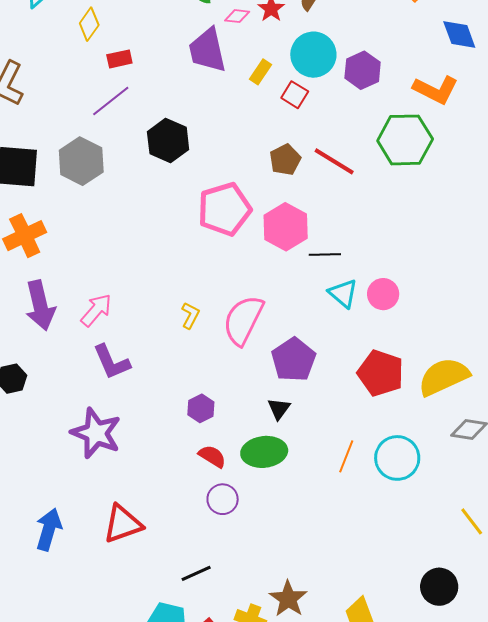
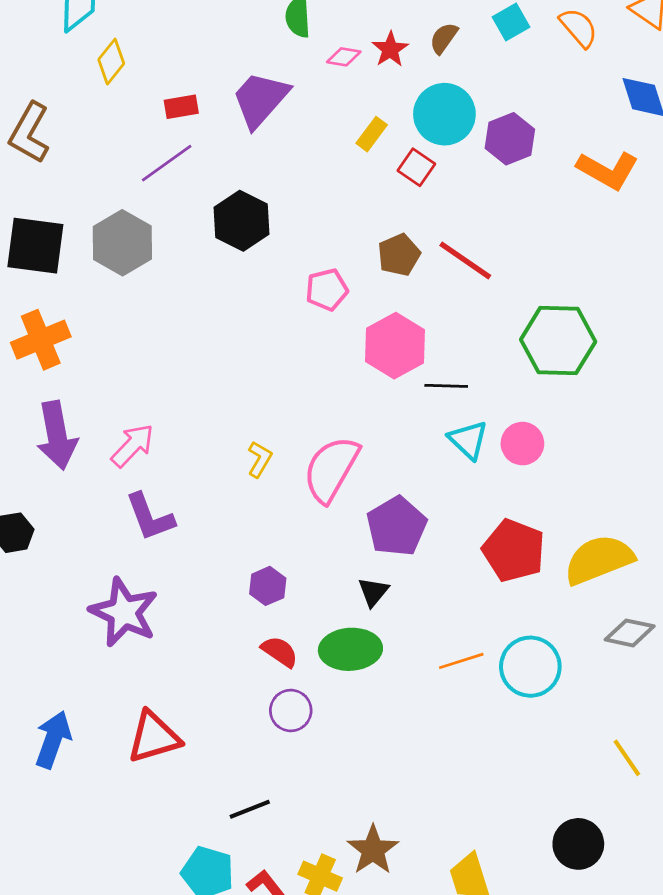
yellow diamond: (89, 24) -> (111, 62), moved
purple trapezoid: (207, 50) -> (260, 99), moved, turned 51
green hexagon: (405, 140) -> (558, 341), moved
pink pentagon: (224, 209) -> (327, 290), moved, size x0.6
orange line: (346, 456) -> (461, 661), turned 48

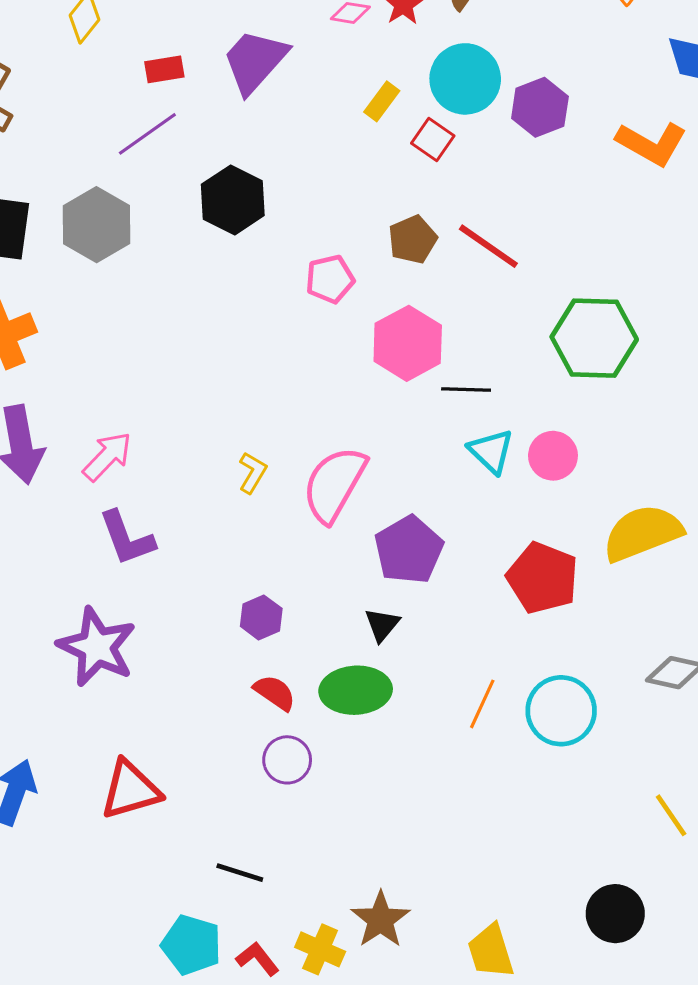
yellow semicircle: (599, 560) -> (642, 533), moved
orange line: (461, 661) -> (482, 704), turned -48
black line: (250, 809) -> (240, 873), turned 39

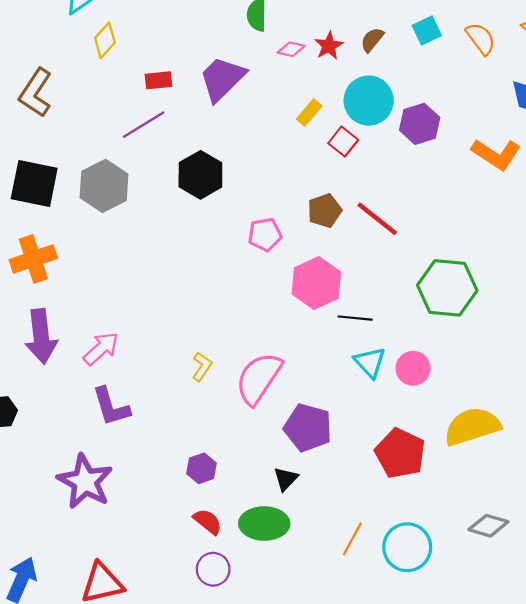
purple pentagon: (409, 550) -> (308, 428), turned -30

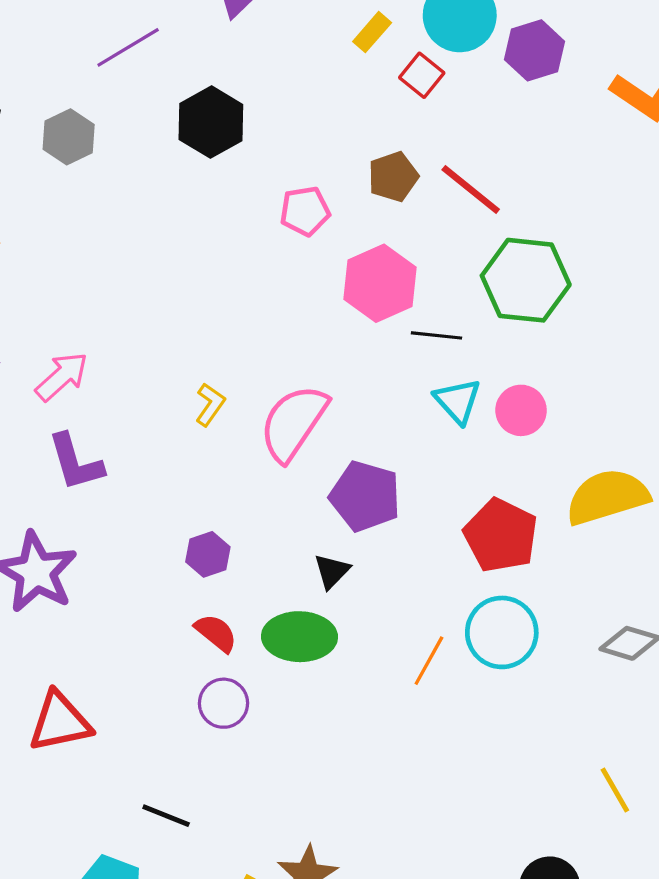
gray hexagon: (104, 186) -> (69, 137), size x0.7
green hexagon: (447, 288) -> (526, 280), moved
cyan circle: (407, 547) -> (502, 632), moved

